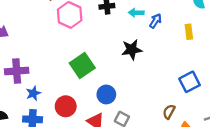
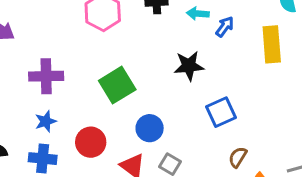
yellow rectangle: (189, 32) -> (272, 44), size x1.6
purple cross: (17, 71) -> (46, 76), moved
blue square: (190, 82) -> (221, 112), moved

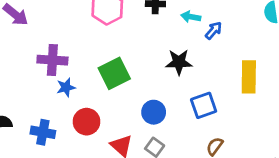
yellow rectangle: (272, 44) -> (249, 77), moved
blue star: (46, 121) -> (66, 87), moved
blue circle: (150, 128) -> (154, 112), moved

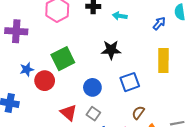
blue arrow: (214, 30) -> (159, 23), moved
purple cross: (52, 60) -> (16, 31), moved
red circle: (87, 122) -> (45, 81), moved

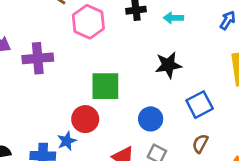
green square: (63, 59) -> (105, 86), turned 35
blue star: (27, 69) -> (67, 141), moved
brown semicircle: (138, 113) -> (200, 144), moved

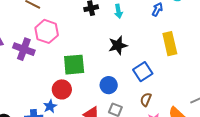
cyan arrow: (173, 18) -> (118, 11), turned -96
pink hexagon: (88, 22) -> (47, 31), moved
purple cross: (38, 58) -> (24, 49), turned 30

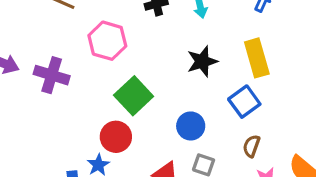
pink hexagon: (47, 31) -> (107, 41), moved
yellow rectangle: (170, 44) -> (257, 58), moved
green square: (74, 65) -> (134, 96), turned -35

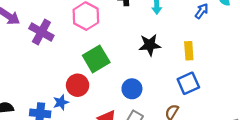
yellow rectangle: (257, 58) -> (189, 51), size x0.7
blue square: (244, 102) -> (188, 83), moved

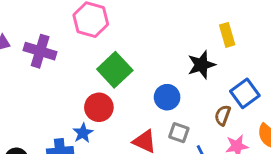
black star: (150, 45) -> (201, 65), moved
blue square: (188, 83) -> (245, 93), moved

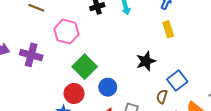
yellow rectangle: (227, 35) -> (168, 29), moved
blue circle: (167, 97) -> (108, 87), moved

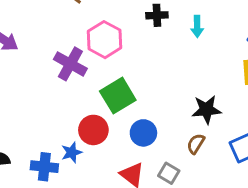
purple cross: (31, 55) -> (70, 64), moved
brown semicircle: (162, 97) -> (196, 144), moved

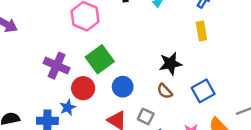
purple cross: (70, 64) -> (57, 66), moved
brown semicircle: (196, 144) -> (165, 91), turned -70

